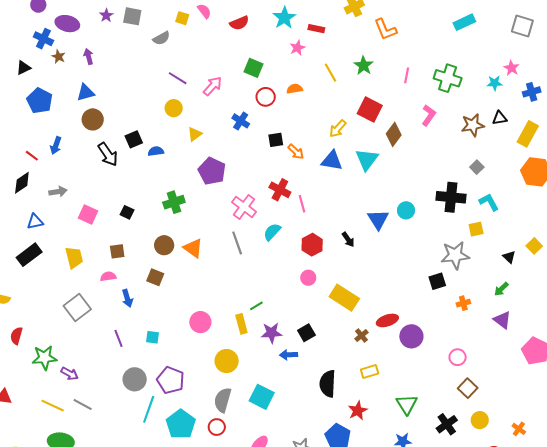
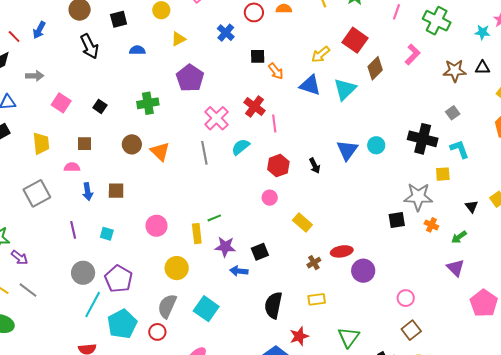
black square: (134, 139) -> (119, 19), moved
brown square: (155, 277) -> (116, 191), moved, turned -30
yellow rectangle: (344, 298) -> (302, 223), size x0.7
orange cross: (463, 303) -> (431, 225), moved, turned 32

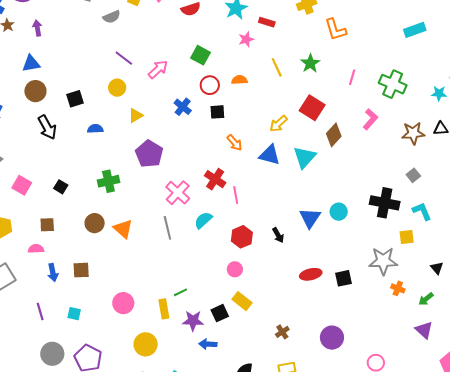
black square: (258, 56) -> (217, 112), moved
black square: (397, 220) -> (343, 278), moved
yellow rectangle: (302, 223) -> (242, 301), moved
red ellipse: (342, 251) -> (311, 274), moved
black square: (260, 252) -> (220, 313), moved

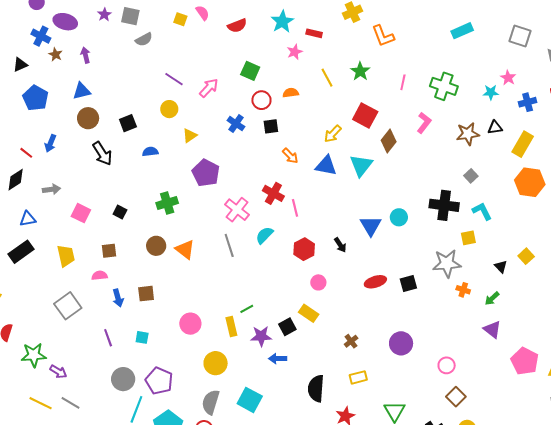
gray semicircle: (112, 17) -> (144, 39), moved
pink circle: (235, 269) -> (318, 282), moved

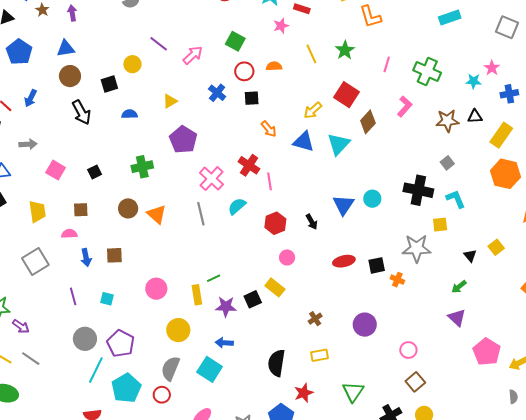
yellow circle: (169, 109) -> (132, 64), moved
black square: (120, 212) -> (95, 172), turned 32
orange cross: (463, 290) -> (397, 280), moved
blue arrow: (278, 359) -> (224, 343), moved

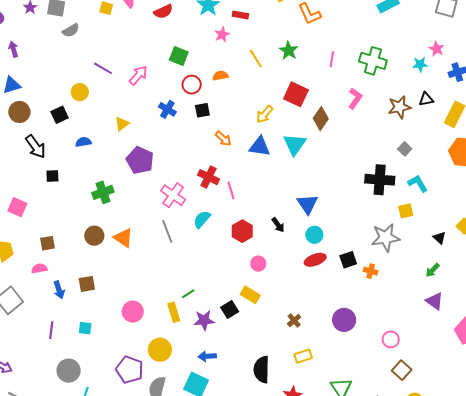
black square: (95, 172) -> (52, 176), moved, turned 32
cyan circle: (372, 199) -> (314, 235), moved
purple line: (73, 296) -> (51, 330), turned 30
purple pentagon: (121, 343) -> (130, 370), moved

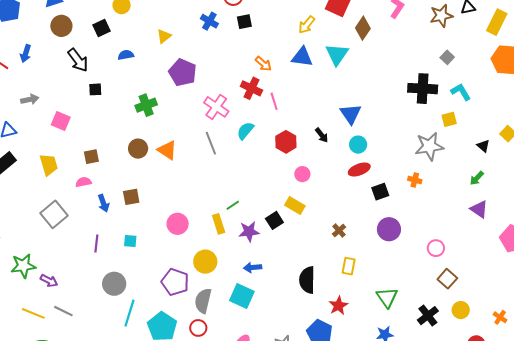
orange arrow: (223, 139) -> (263, 64), moved
black square: (348, 260) -> (380, 192), moved
yellow rectangle: (303, 356) -> (349, 266), turned -60

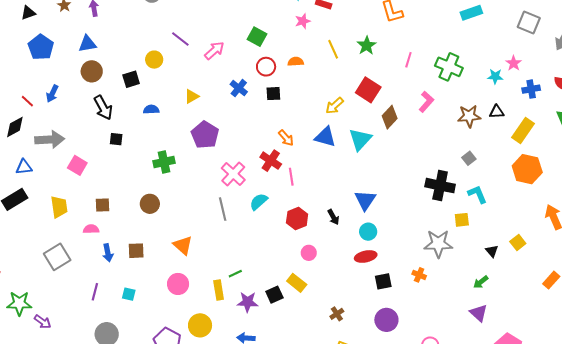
gray arrow: (30, 99) -> (50, 140), size x1.6
orange triangle: (167, 150) -> (183, 245), moved

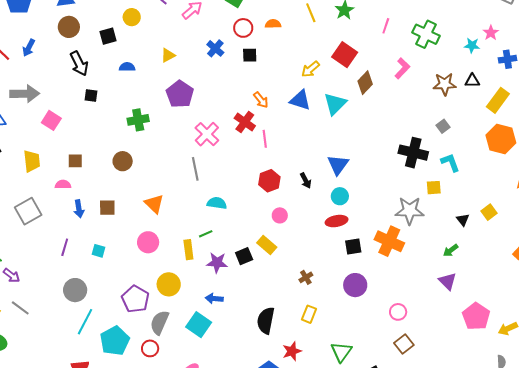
cyan semicircle: (259, 202) -> (217, 203), moved, turned 48
orange cross: (419, 275) -> (389, 241), size x2.0

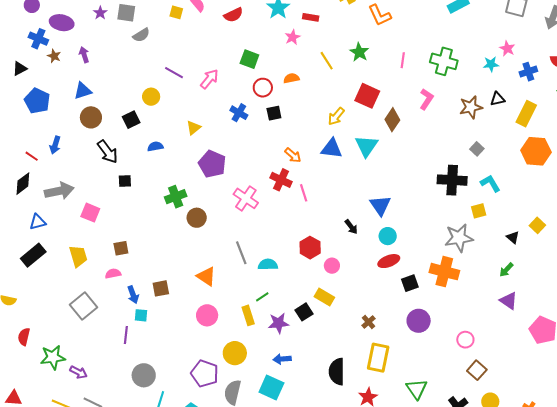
brown circle: (123, 161) -> (197, 218), moved
gray line: (195, 169) -> (241, 253), moved
red hexagon: (269, 181) -> (310, 248), moved
cyan square: (99, 251) -> (141, 315), moved
yellow rectangle: (309, 314) -> (378, 358), size x1.6

